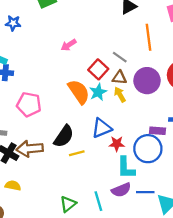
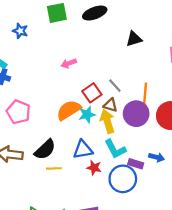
orange line: (149, 37) -> (145, 96), moved
orange semicircle: (79, 92) -> (69, 110), turned -100
yellow arrow: (120, 95) -> (107, 121), size x1.5
cyan L-shape: (126, 168) -> (115, 149), moved, turned -40

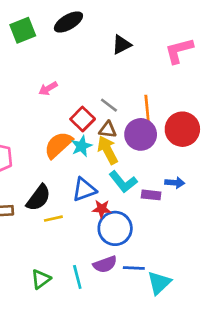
blue circle: (123, 179) -> (115, 228), moved

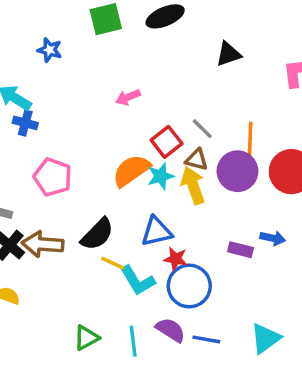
cyan L-shape: (123, 182) -> (137, 281), moved
yellow line: (53, 219) -> (113, 263), turned 30
purple semicircle: (105, 264) -> (170, 330), turned -135
cyan triangle: (159, 283) -> (266, 338), moved

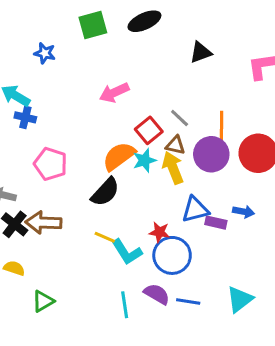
pink arrow: (128, 97) -> (114, 93), size x1.4
blue triangle: (157, 232) -> (195, 210), moved
black semicircle: (97, 234) -> (105, 192), moved
green triangle: (86, 338) -> (43, 301), moved

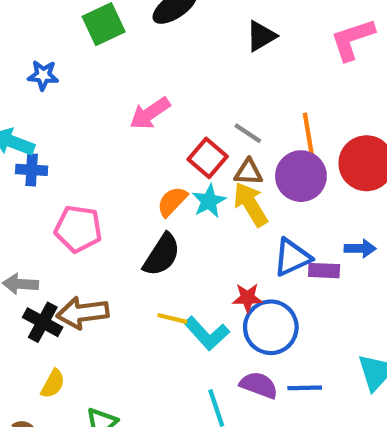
orange semicircle: (119, 156) -> (172, 201), size x0.7
yellow semicircle: (14, 268) -> (53, 384), turned 110

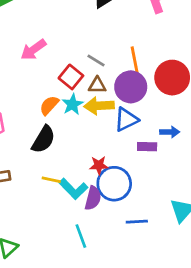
yellow arrow: (250, 204) -> (99, 106), turned -60
blue triangle: (292, 257) -> (126, 119), moved
purple semicircle: (259, 385) -> (93, 198), moved, turned 85

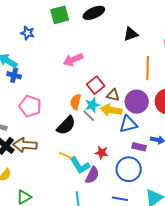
gray line: (96, 60) -> (89, 116), moved
orange line: (135, 63) -> (148, 68), moved
orange semicircle: (49, 105) -> (76, 102), turned -42
blue circle: (114, 184) -> (129, 169), moved

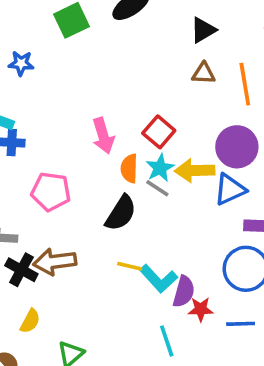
pink arrow: (73, 60) -> (103, 136), moved, turned -72
brown triangle: (113, 95) -> (204, 73), moved
red star: (102, 153) -> (201, 309), moved

